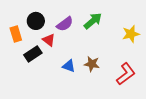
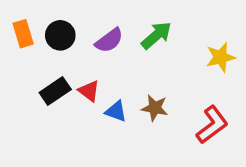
orange rectangle: (16, 34) -> (23, 34), moved
red triangle: (49, 40) -> (89, 91), moved

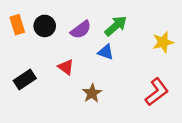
black rectangle: (55, 91) -> (25, 80), moved
brown star: (155, 108) -> (92, 93), moved, turned 30
blue triangle: (116, 111) -> (106, 52), moved

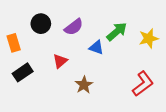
orange rectangle: (17, 25) -> (14, 43), moved
green arrow: (116, 26) -> (117, 32), moved
red triangle: (66, 67) -> (60, 61), turned 42

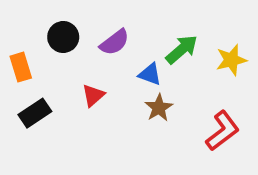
brown star: (84, 85) -> (159, 108), moved

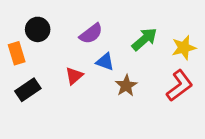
black circle: (63, 37) -> (38, 29), moved
blue triangle: (150, 74) -> (105, 62), moved
red L-shape: (222, 131) -> (180, 86), moved

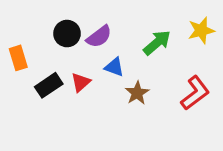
black circle: (38, 29) -> (67, 34), moved
yellow star: (184, 48) -> (201, 30), moved
black rectangle: (28, 90) -> (49, 85), moved

